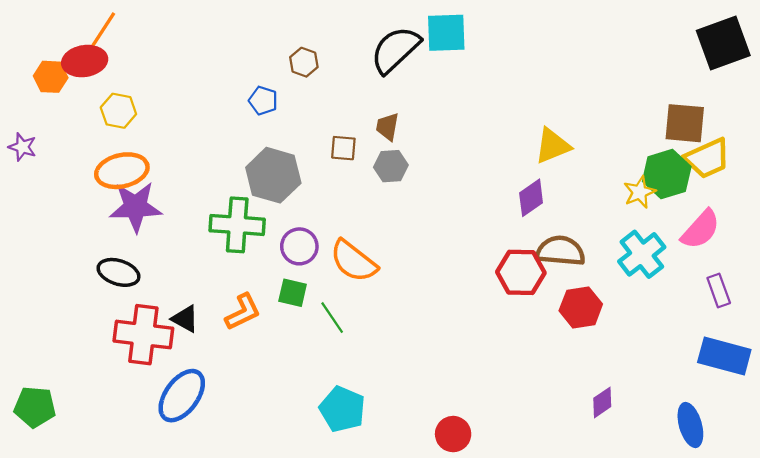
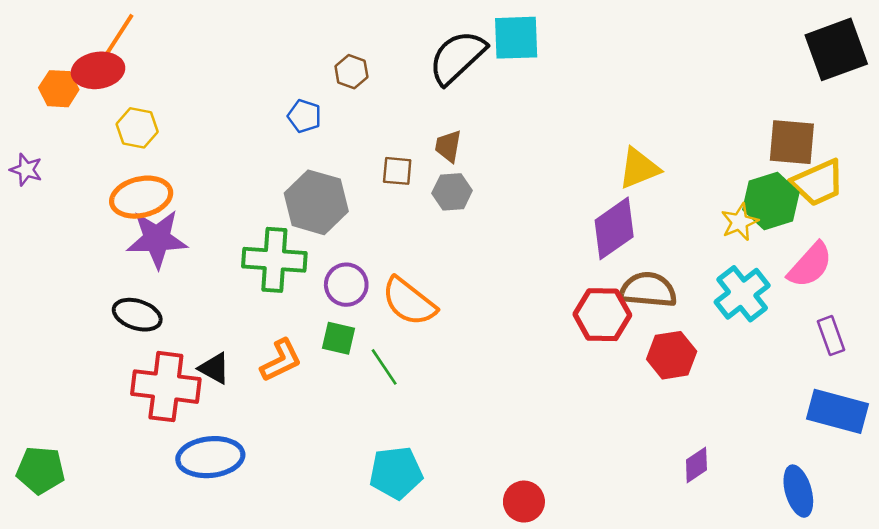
purple diamond: (531, 198) -> (614, 228), size x1.4
blue ellipse: (182, 396) -> (210, 457), turned 48
cyan pentagon: (342, 409) -> (396, 473), turned -30

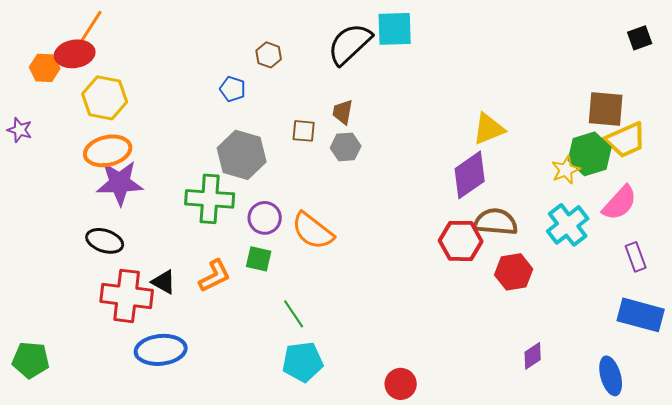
black square: (836, 49) -> (640, 38), size x0.5
yellow hexagon: (137, 128) -> (105, 98), size x1.4
green line: (384, 367) -> (294, 314), moved

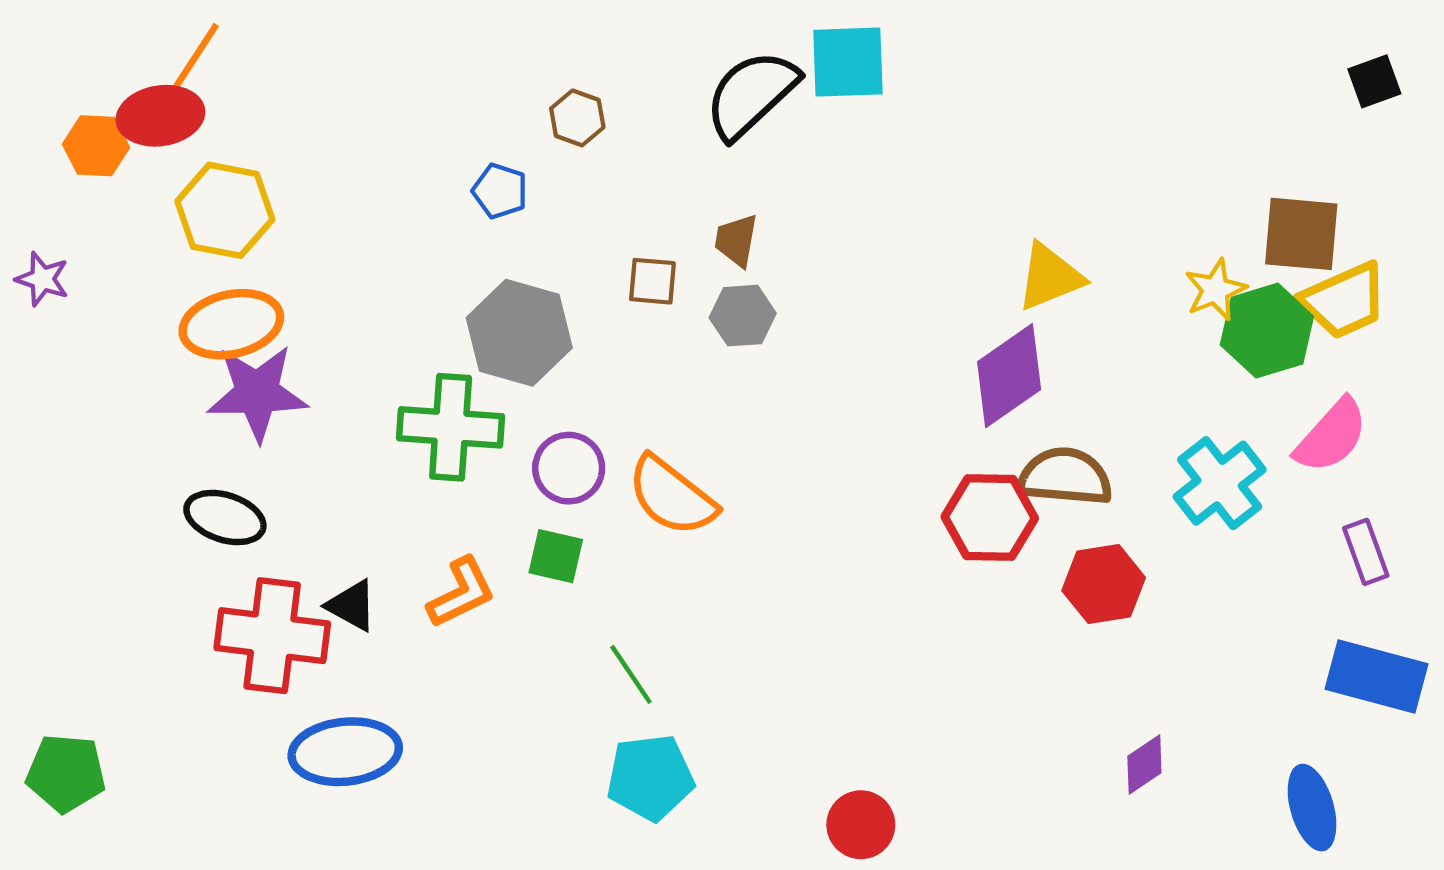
yellow star: (566, 170) -> (1215, 290), moved

